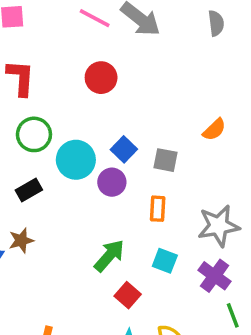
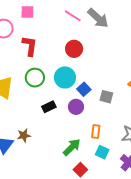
cyan circle: (76, 160) -> (65, 77), moved
black rectangle: (29, 190) -> (49, 107), moved
orange rectangle: (158, 209) -> (96, 132), moved

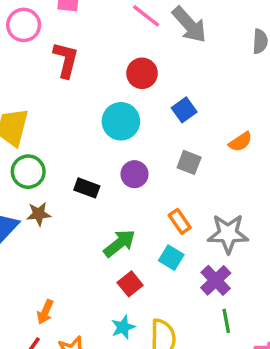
green circle: (35, 78) -> (28, 172), moved
blue square: (84, 89) -> (184, 110), moved
black rectangle: (49, 107) -> (87, 188), moved, turned 40
orange rectangle: (96, 132) -> (180, 221), moved, turned -48

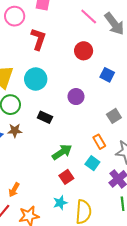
blue square: (184, 110) -> (107, 75), turned -32
cyan circle: (121, 121) -> (36, 79), moved
gray square: (189, 162) -> (114, 116), moved, turned 32
purple circle: (134, 174) -> (76, 97), moved

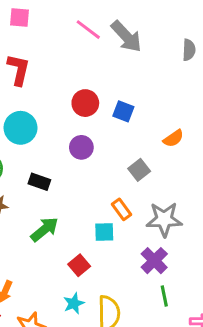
red circle: (84, 51) -> (85, 103), moved
green arrow: (62, 152) -> (45, 229), moved
cyan square: (92, 163) -> (104, 232), moved, turned -32

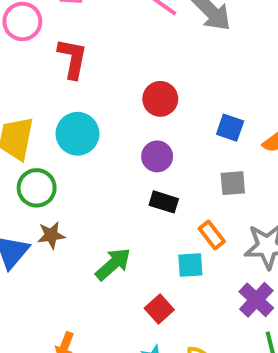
blue square: (123, 111) -> (230, 128), moved
gray square: (139, 170) -> (233, 183), turned 35
black rectangle: (39, 182) -> (164, 202), moved

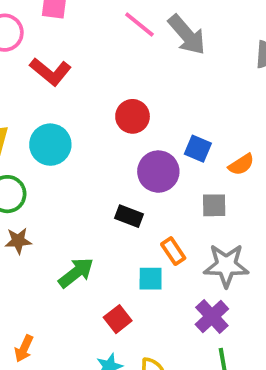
red L-shape: (72, 58) -> (50, 72), turned 114
purple circle: (157, 156) -> (158, 172), moved, size x1.4
gray square: (233, 183) -> (214, 205), moved

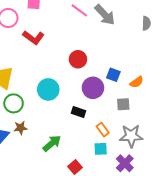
cyan circle: (50, 145) -> (48, 89), moved
cyan square: (151, 279) -> (101, 149), moved

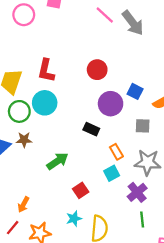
red L-shape: (33, 38) -> (46, 71), moved, turned 60
cyan circle: (48, 89) -> (45, 103), moved
cyan square: (101, 149) -> (112, 173), turned -32

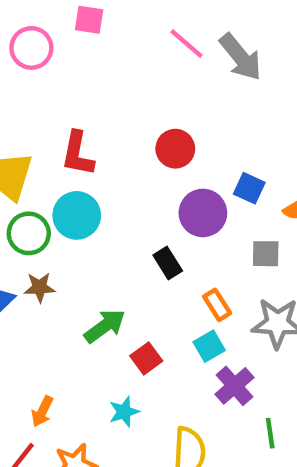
black rectangle: (91, 129) -> (168, 263), turned 35
red square: (81, 190) -> (146, 358), moved
purple cross: (137, 192) -> (235, 386), moved
cyan star: (74, 219) -> (124, 412), moved

